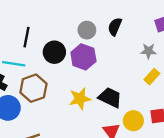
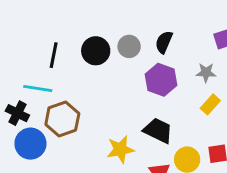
black circle: (54, 52) -> (96, 51), moved
purple hexagon: (83, 57) -> (161, 80), moved
yellow star: (80, 99) -> (120, 149), moved

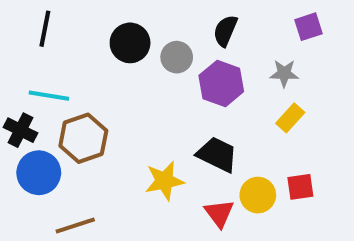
gray circle: (129, 46) -> (177, 57), moved
black line: (54, 55) -> (45, 29), moved

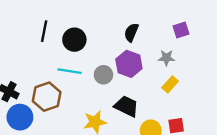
black line: (45, 29) -> (44, 31), moved
gray circle: (177, 57) -> (103, 75), moved
cyan line: (49, 96) -> (70, 71), moved

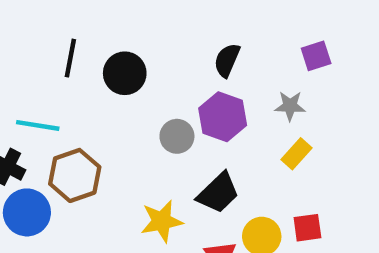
cyan line: (70, 71) -> (38, 125), moved
black trapezoid: (126, 106) -> (218, 193), turned 110

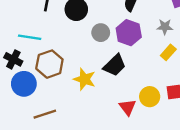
gray circle: (177, 136) -> (101, 33), moved
black trapezoid: (218, 193) -> (115, 65), moved
yellow star: (162, 221) -> (84, 79), moved, turned 30

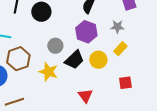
gray circle: (101, 33) -> (55, 46), moved
yellow circle: (150, 97) -> (98, 60), moved

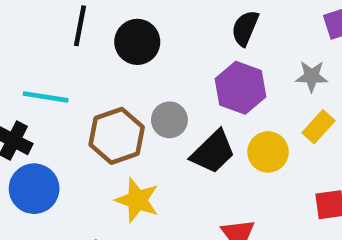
brown hexagon: (18, 59) -> (117, 136), moved
yellow star: (48, 72) -> (137, 200), moved

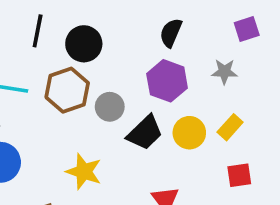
yellow rectangle: (319, 127) -> (230, 127), moved
brown hexagon: (117, 136) -> (67, 90), moved

